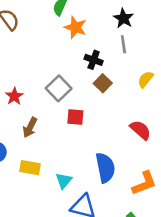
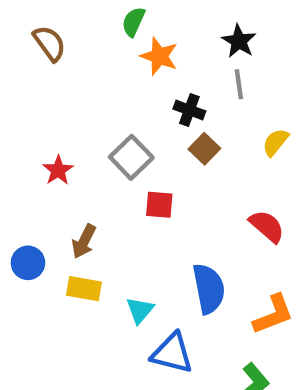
brown arrow: (30, 127) -> (84, 241), moved

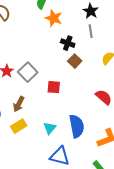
gray square: (131, 157) -> (28, 72), moved
yellow rectangle: (84, 289) -> (19, 126), turned -42
cyan triangle: (140, 310) -> (50, 128), moved

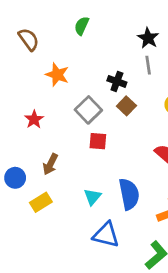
orange star: (54, 18) -> (57, 75), moved
gray square: (28, 72) -> (88, 110), moved
yellow rectangle: (19, 126) -> (41, 202), moved

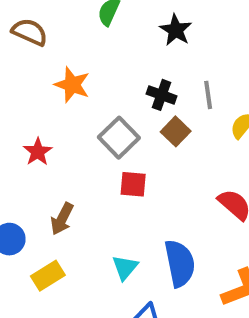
black star: (148, 38) -> (176, 30), moved
brown semicircle: (29, 39) -> (30, 32), turned -30
gray line: (148, 65) -> (208, 95), moved

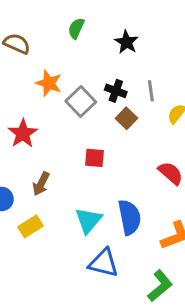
gray square: (119, 138) -> (81, 102), moved
red star: (38, 152) -> (23, 133), size x1.4
cyan triangle: (125, 267) -> (88, 220), size x1.4

